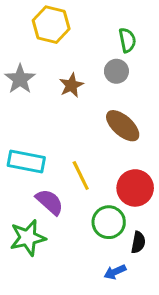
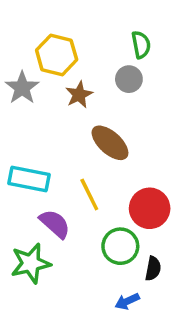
yellow hexagon: (51, 25) -> (57, 55), moved
brown ellipse: (123, 126) -> (110, 143), moved

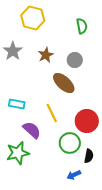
yellow hexagon: (57, 55) -> (33, 18), moved
gray circle: (129, 79) -> (75, 60), moved
cyan rectangle: (29, 179) -> (17, 104), size x0.7

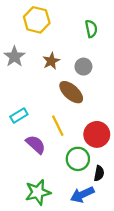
cyan rectangle: (17, 104) -> (19, 116), turned -42
green star: (18, 153) -> (38, 192), moved
blue arrow: (74, 175) -> (82, 194), size x1.5

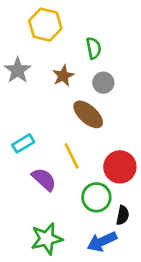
green semicircle: (91, 29) -> (94, 48), moved

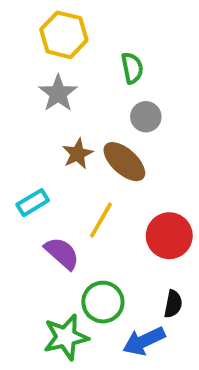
gray star: (18, 70) -> (58, 93), moved
brown star: (63, 76) -> (78, 154), moved
yellow line: (72, 156) -> (101, 220), turned 56
green circle: (96, 197) -> (103, 302), moved

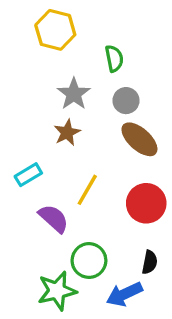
gray star: (58, 93) -> (74, 94), moved
brown ellipse: (124, 162) -> (139, 139), moved

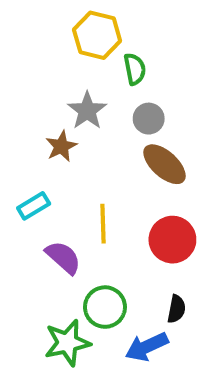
yellow hexagon: (55, 30) -> (97, 35), moved
brown star: (67, 133) -> (61, 146), moved
yellow line: (87, 190) -> (103, 224), turned -32

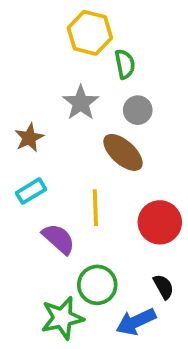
brown star: (61, 146) -> (29, 138), moved
brown ellipse: (165, 164) -> (123, 152), moved
black semicircle: (176, 309) -> (163, 287), turned -40

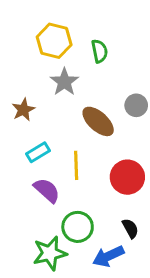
yellow hexagon: (90, 33) -> (54, 41), moved
gray circle: (138, 110) -> (136, 105), moved
cyan rectangle: (31, 191) -> (38, 152), moved

